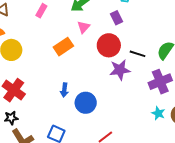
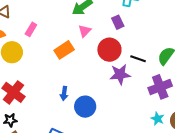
pink rectangle: (41, 11) -> (31, 29), moved

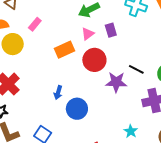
purple rectangle: (118, 22) -> (111, 30), moved
red circle: (109, 50) -> (94, 60), moved
cyan star: (158, 119) -> (131, 131), moved

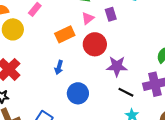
black line: (136, 69) -> (126, 92), moved
blue arrow: (58, 93) -> (59, 67), moved

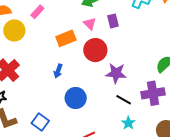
pink triangle: (88, 18) -> (90, 24), turned -40

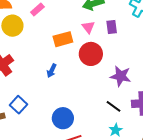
purple star: (116, 73) -> (121, 76), moved
blue circle: (76, 98) -> (63, 118), moved
blue square: (40, 122) -> (18, 105), moved

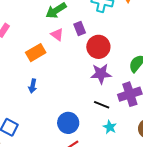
red circle: (91, 54) -> (98, 47), moved
blue circle: (63, 118) -> (68, 123), moved

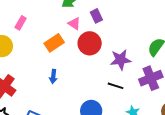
red circle: (98, 47) -> (90, 43), moved
black line: (102, 105) -> (116, 86), moved

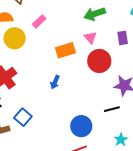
purple rectangle: (96, 16) -> (123, 38), moved
black line: (116, 86) -> (112, 109), turned -49

